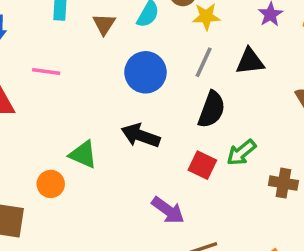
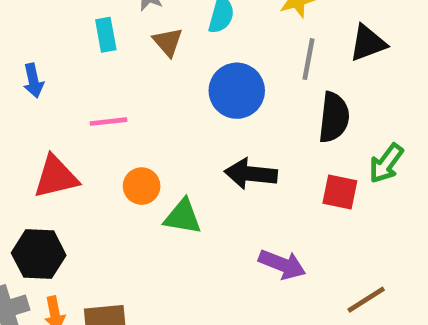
orange circle: (51, 184) -> (142, 186), moved
purple arrow: (168, 210) -> (282, 264), moved

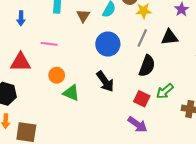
black arrow: (251, 174) -> (105, 81), turned -145
purple arrow: (282, 264) -> (137, 124), moved

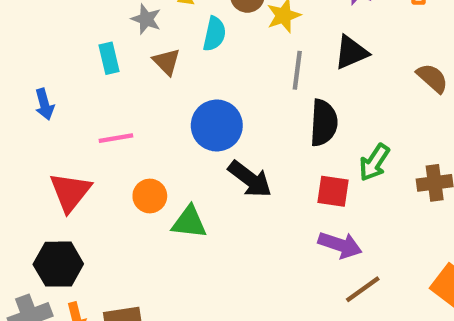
blue circle: (108, 44) -> (217, 126), moved
red triangle: (21, 62) -> (70, 192), turned -35

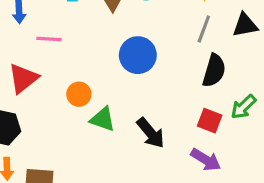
pink line: (116, 138) -> (49, 39), moved
black arrow: (250, 179) -> (151, 133), moved

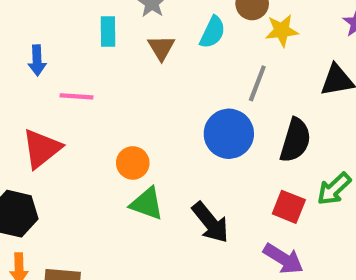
gray line: (204, 29) -> (257, 83), moved
blue circle: (138, 55) -> (229, 134), moved
orange circle: (79, 94) -> (133, 163), moved

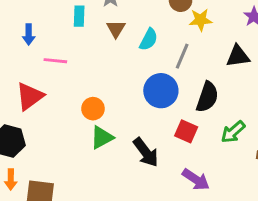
cyan semicircle: (213, 32) -> (149, 39), moved
green triangle: (147, 204) -> (102, 137), turned -50
red square: (289, 207) -> (186, 131), moved

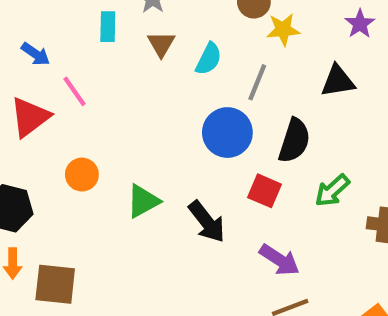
blue arrow: (29, 34) -> (36, 54), turned -54
pink line: (55, 61) -> (75, 91), turned 50
red triangle: (30, 96) -> (30, 117), moved
orange circle: (93, 109) -> (82, 175), moved

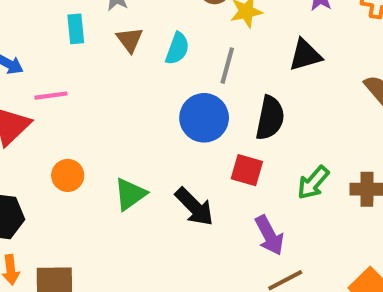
pink line: (75, 91) -> (51, 96), turned -56
green arrow: (332, 191) -> (313, 183), moved
purple arrow: (279, 260) -> (269, 235), turned 36

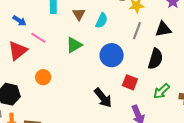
gray line: (227, 66) -> (137, 31), moved
pink line: (51, 96) -> (38, 38), turned 35
black semicircle: (270, 118) -> (155, 59), moved
green triangle: (130, 194) -> (74, 45), moved

